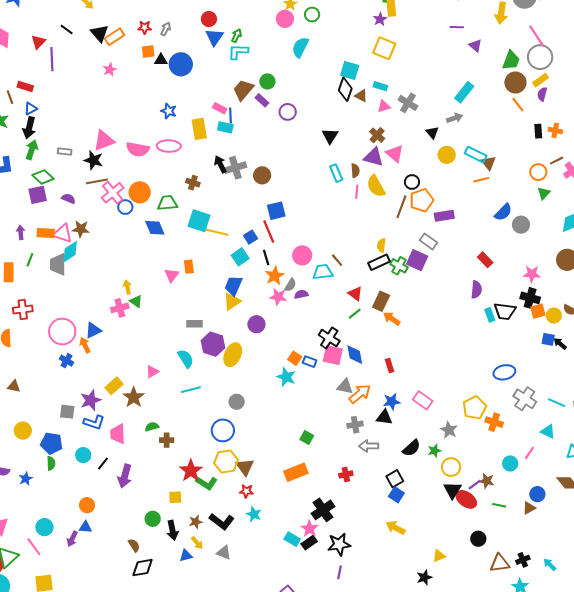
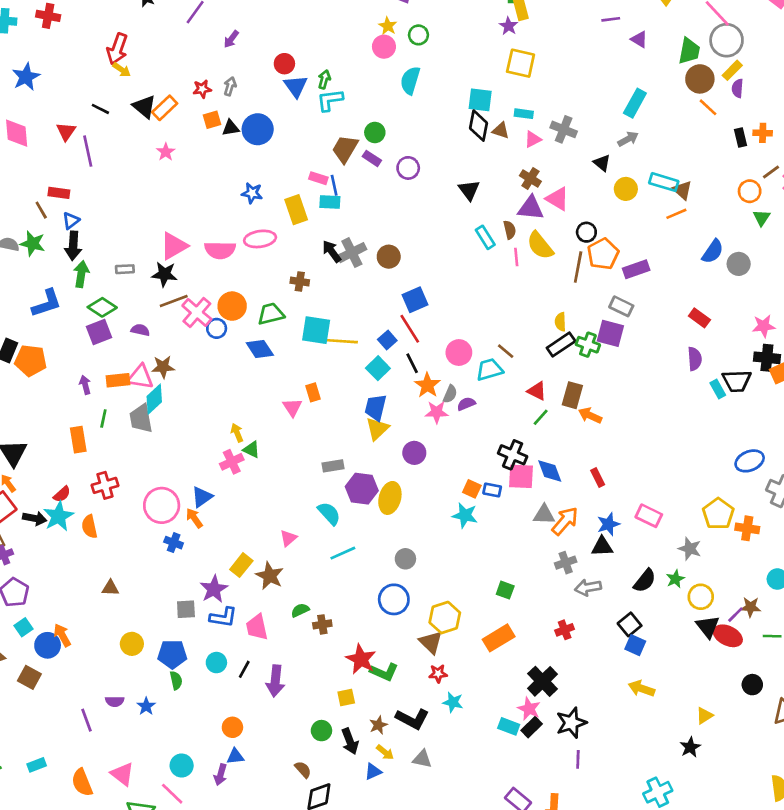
yellow hexagon: (226, 462) -> (445, 618), moved

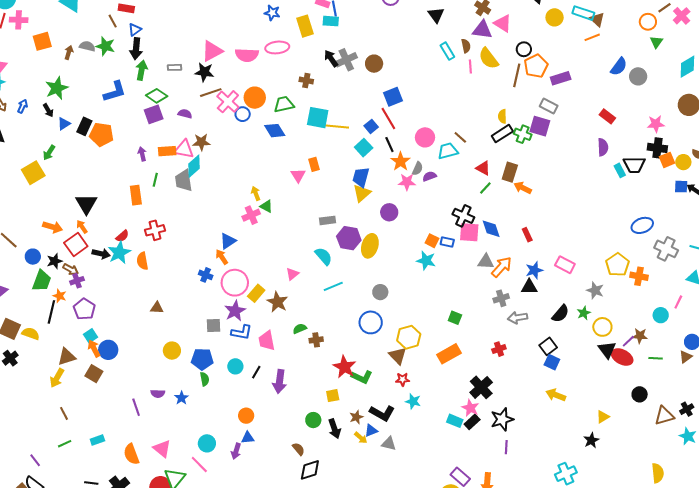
pink circle: (162, 505) -> (235, 283), moved
orange arrow: (62, 635) -> (94, 348), moved
blue triangle: (373, 771) -> (371, 430), moved

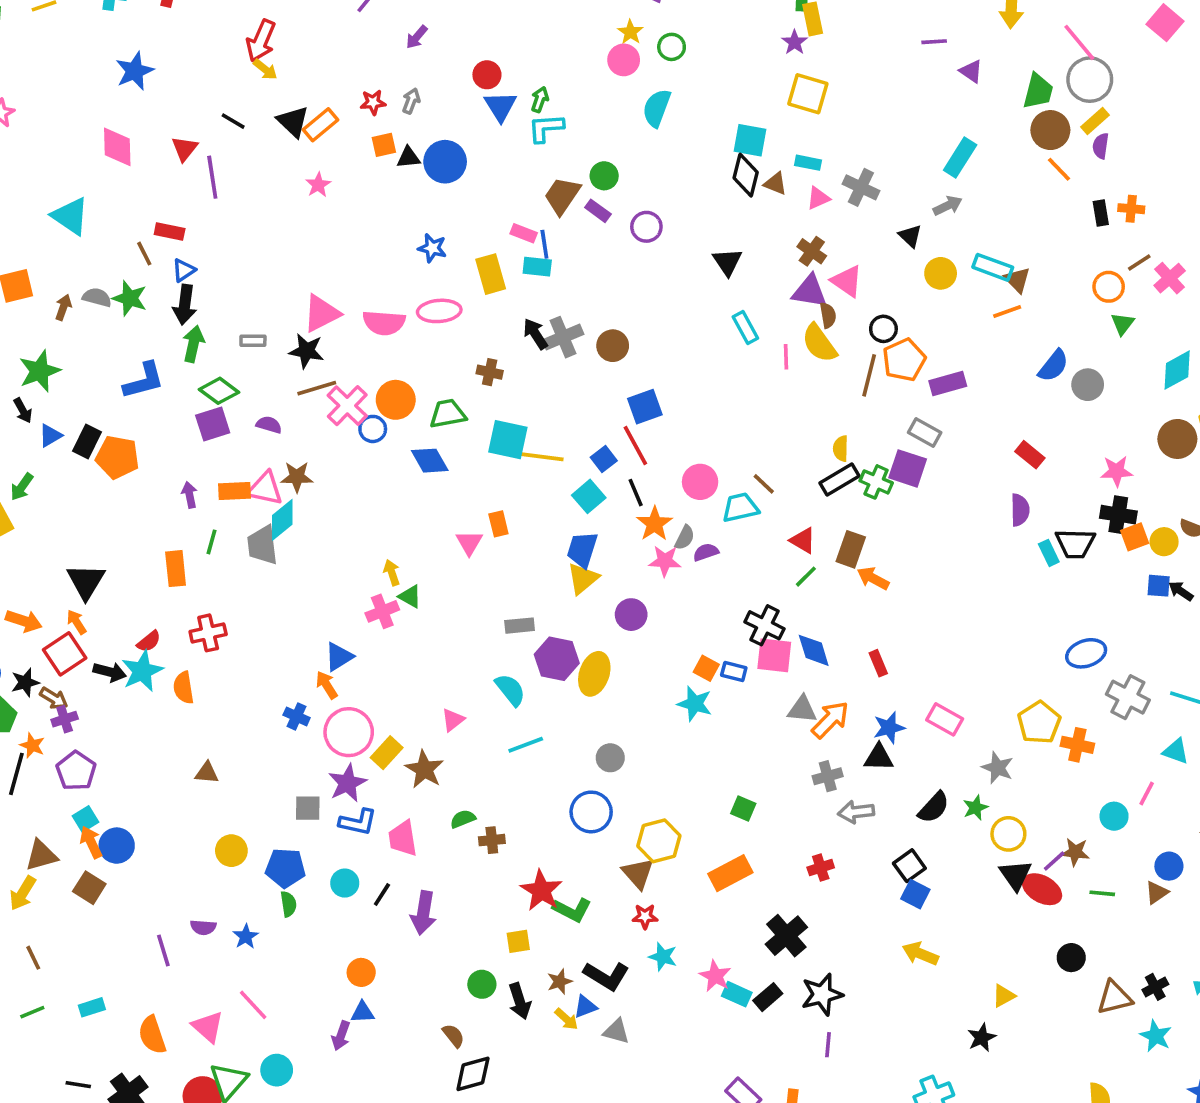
brown semicircle: (466, 46) -> (828, 315), moved
pink star: (470, 408) -> (715, 976), moved
cyan circle: (207, 443) -> (277, 1070), moved
pink line: (199, 465) -> (253, 1005), moved

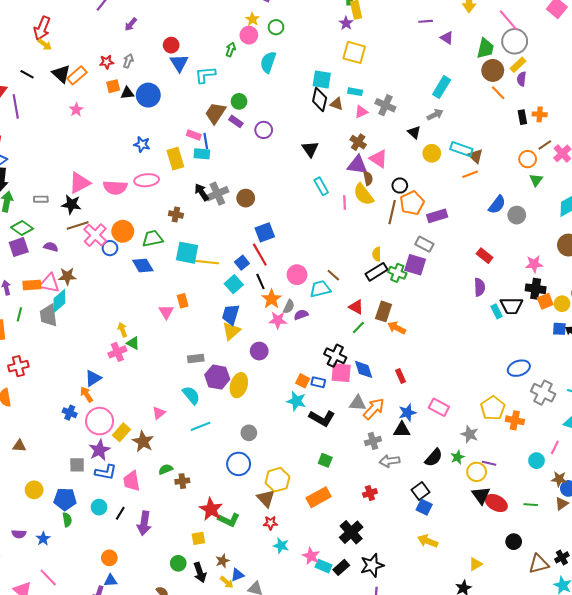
green arrow: (540, 99) -> (231, 49), moved
brown star: (1075, 852) -> (559, 479), moved
purple line: (1054, 861) -> (489, 463), moved, turned 56
black L-shape: (606, 976) -> (322, 418), moved

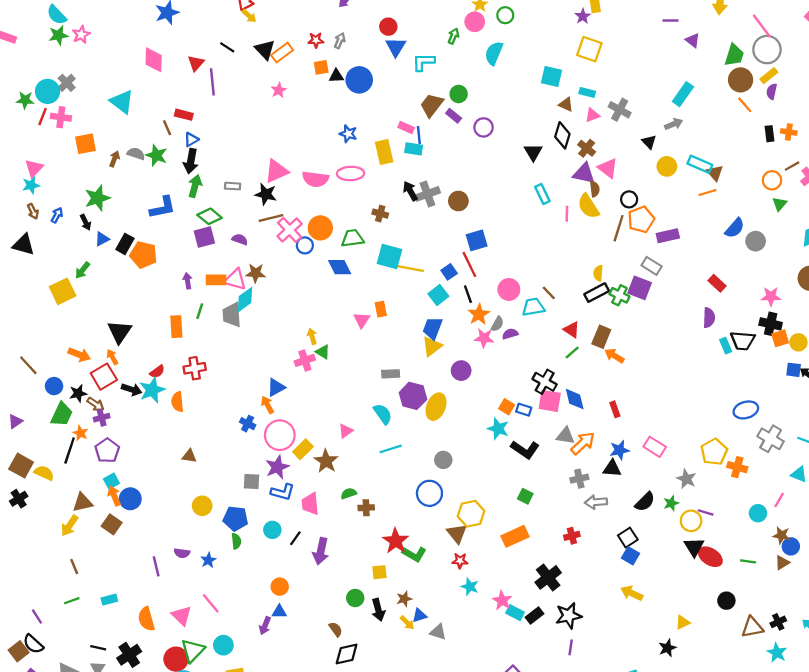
black diamond: (320, 99) -> (562, 135), moved

